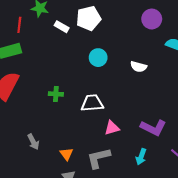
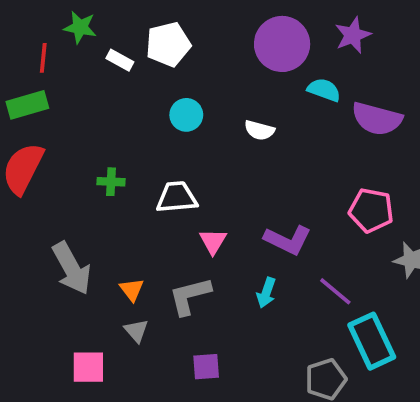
purple circle: (152, 19) -> (282, 44), size x1.5
pink triangle: (112, 128) -> (213, 241), turned -42
gray arrow: (33, 142) -> (72, 268), size x1.8

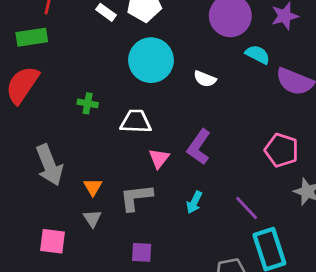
cyan circle: (186, 115) -> (151, 60), size x1.8
purple L-shape: (288, 240) -> (199, 147), moved, turned 92

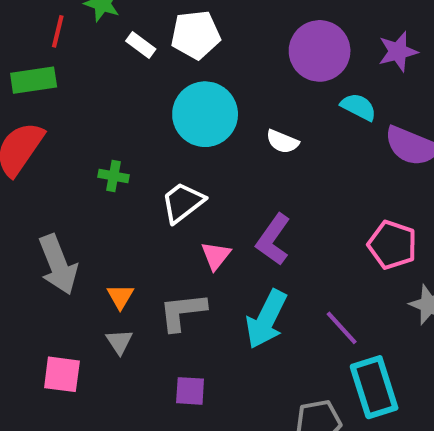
white trapezoid: (136, 121) -> (183, 202), turned -40
cyan arrow: (194, 202) -> (266, 319), size x1.8

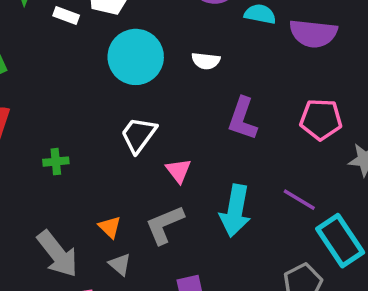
green cross: (113, 176) -> (56, 162), moved
purple L-shape: (273, 240) -> (243, 119), moved
gray arrow: (58, 265) -> (58, 254), moved

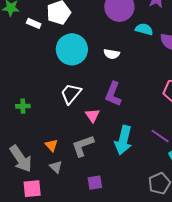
purple L-shape: (243, 119) -> (113, 94), moved

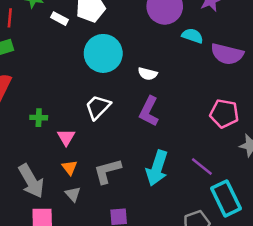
white semicircle: (112, 54) -> (148, 74), moved
pink triangle: (92, 115) -> (66, 137), moved

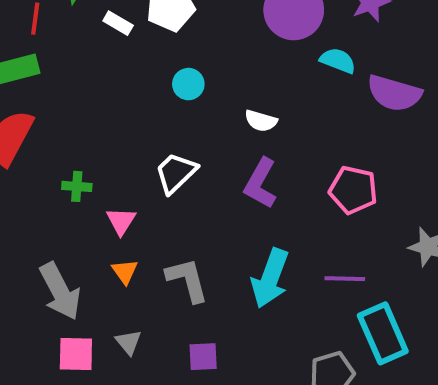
cyan circle: (103, 53) -> (188, 84), size x0.5
pink pentagon: (224, 114) -> (353, 190), moved
purple line: (202, 167) -> (345, 279), turned -40
gray L-shape: (107, 171) -> (187, 280), turned 88
gray triangle: (73, 194) -> (128, 342), moved

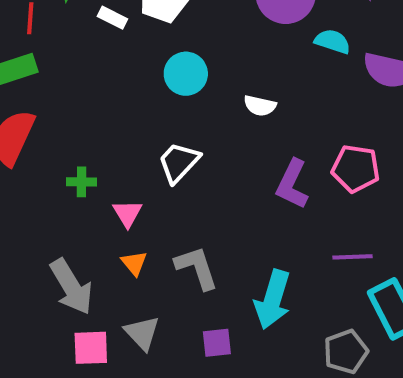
cyan circle: (188, 84) -> (186, 74), size x1.4
purple L-shape: (261, 183) -> (292, 184), moved
cyan arrow: (270, 278) -> (273, 300), moved
gray triangle: (128, 342) -> (142, 333), size x1.4

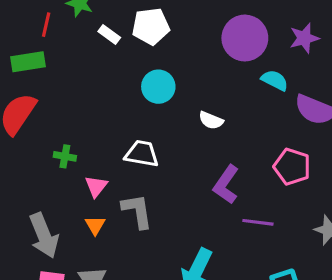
white trapezoid: (179, 162) -> (142, 154), turned 48
pink pentagon: (356, 169) -> (292, 167), moved
purple line: (353, 257) -> (258, 222), moved
gray L-shape: (197, 268) -> (137, 211), moved

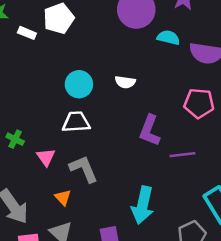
cyan circle: (158, 87) -> (79, 84), moved
green cross: (65, 156) -> (15, 139), turned 30
orange triangle: (95, 225) -> (63, 197), moved

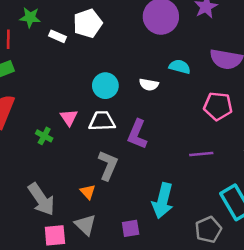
cyan semicircle: (168, 38) -> (180, 67), moved
purple L-shape: (150, 130) -> (137, 134), moved
pink triangle: (46, 157) -> (69, 117), moved
gray L-shape: (84, 169) -> (108, 165), turned 44

